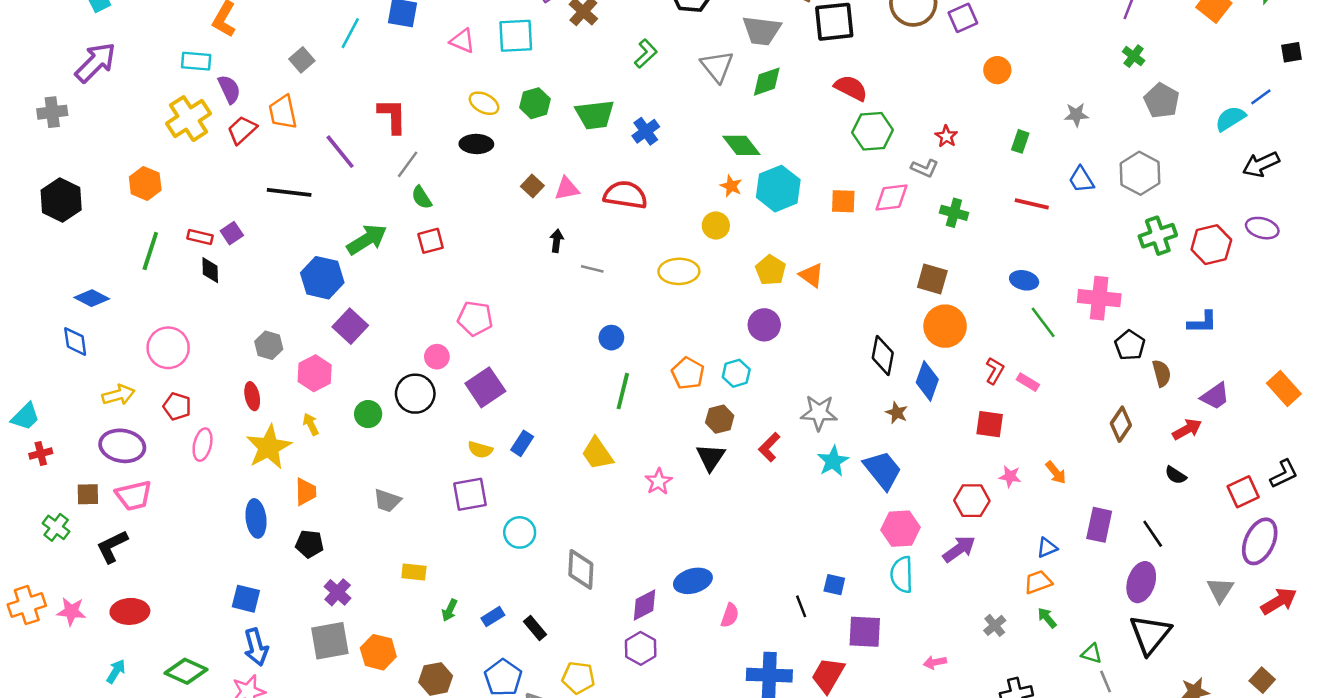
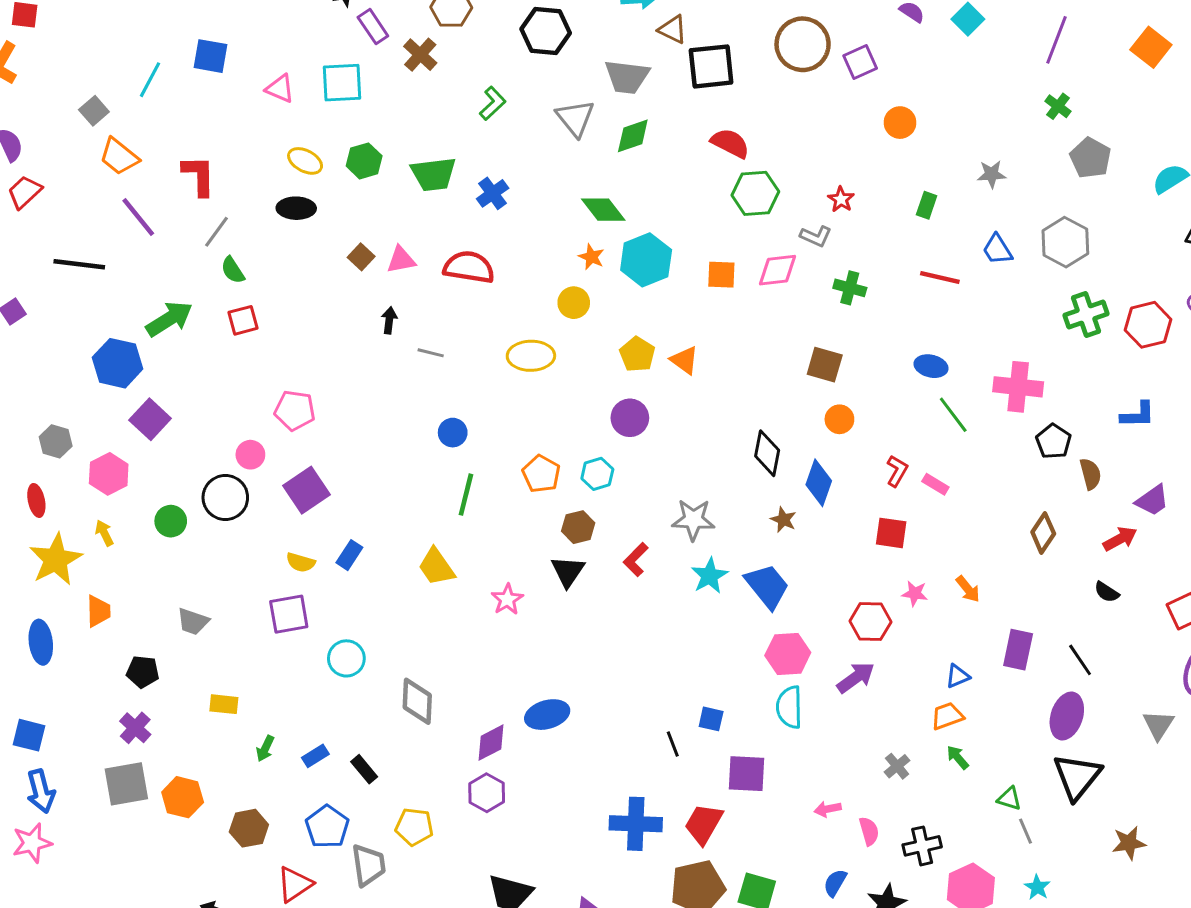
orange trapezoid: (283, 112) -> (119, 156), moved, turned -39
orange circle: (945, 326) -> (839, 419), size x0.6
black pentagon: (310, 544) -> (143, 672), moved
pink semicircle: (730, 615) -> (869, 831), moved, turned -35

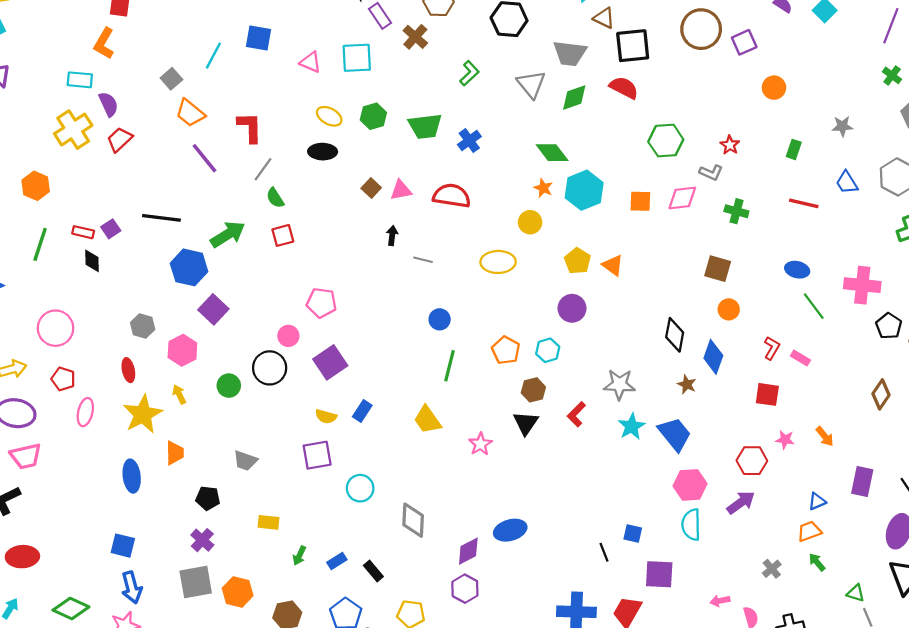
red semicircle: (730, 143) -> (624, 88), moved
black line: (79, 264) -> (161, 218), moved

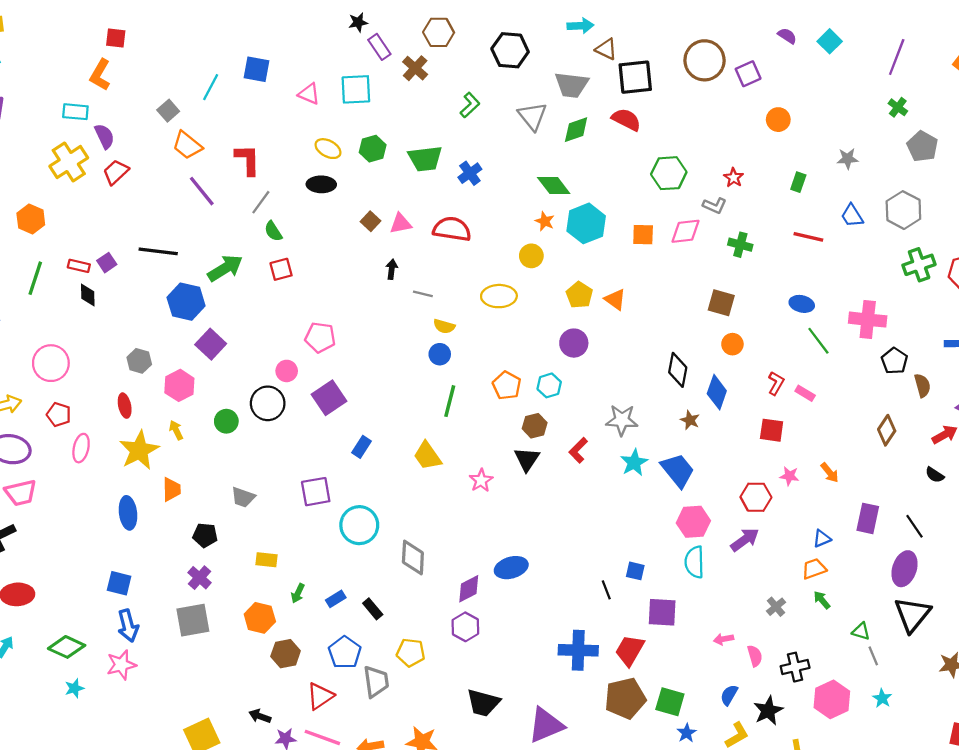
yellow semicircle: (326, 416) -> (444, 326), moved
cyan circle: (360, 488) -> (359, 525), size x1.4
orange hexagon: (238, 592) -> (260, 618), moved

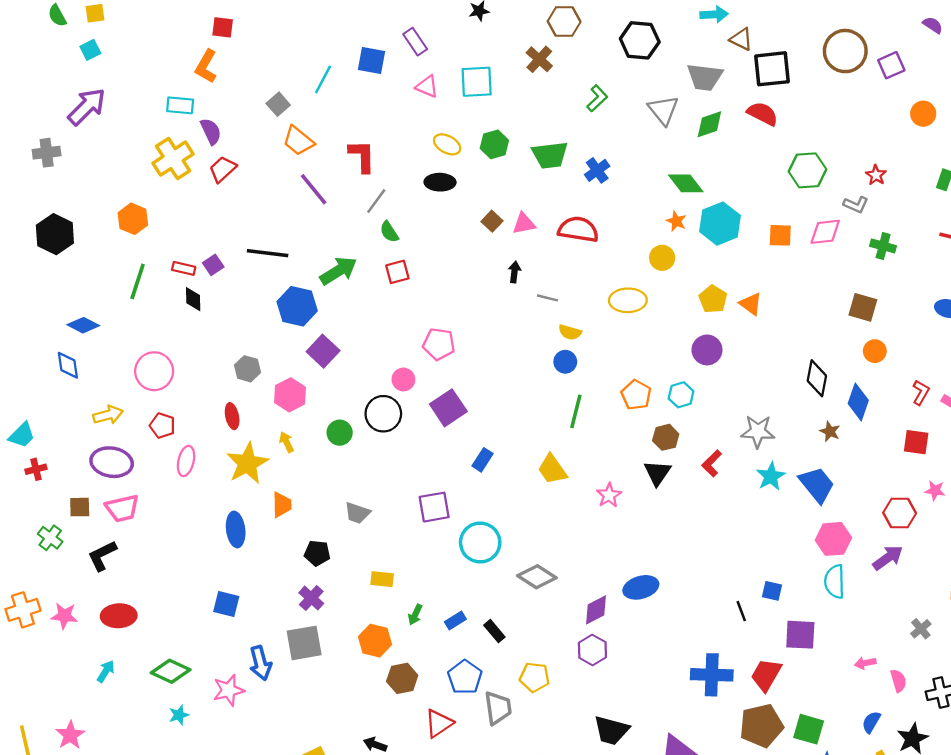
purple rectangle: (379, 47) -> (415, 42), moved
gray diamond: (413, 558) -> (537, 577), turned -60
blue arrow: (128, 626) -> (260, 663), moved

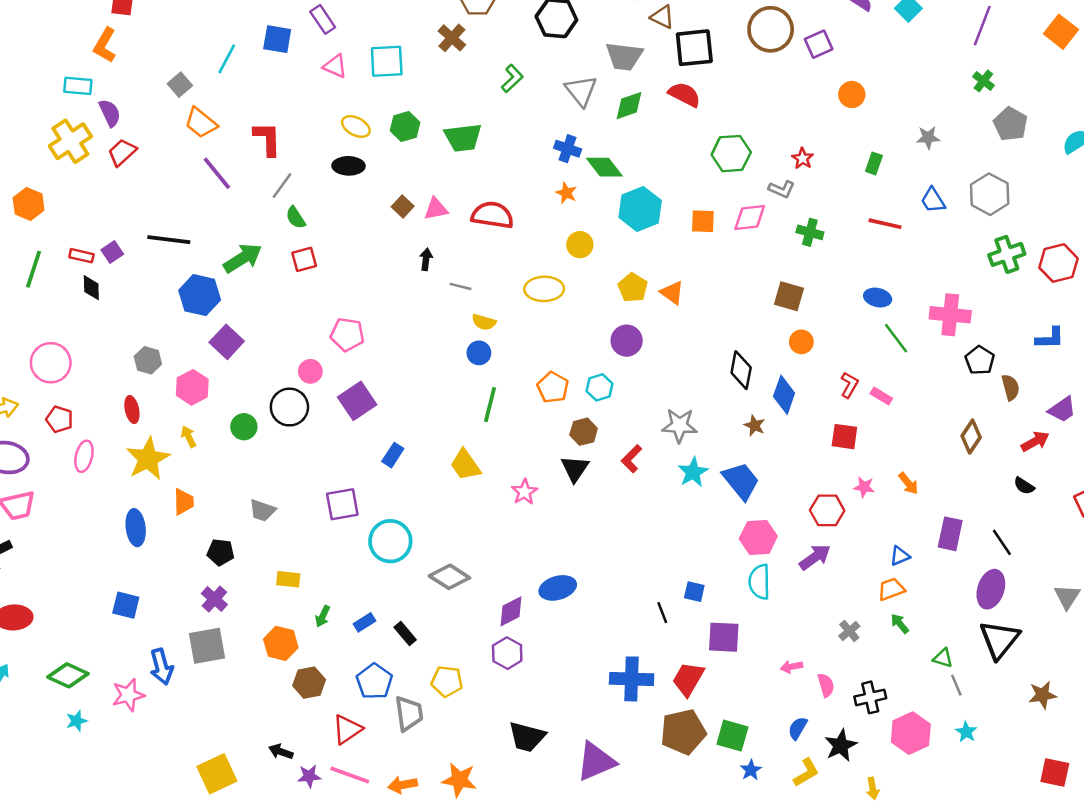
blue cross: (597, 170) -> (568, 149), moved, turned -35
orange star: (676, 221) -> (566, 193), moved

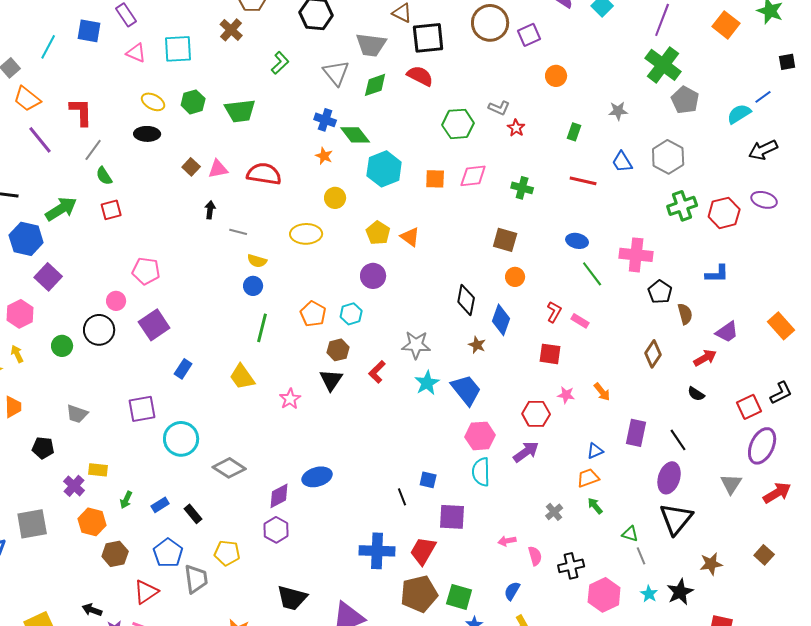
green cross: (983, 81) -> (663, 65), size x2.0
gray L-shape: (782, 189) -> (499, 108), moved
purple cross: (214, 599) -> (74, 486), moved
black star: (841, 745) -> (680, 592), moved

